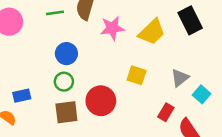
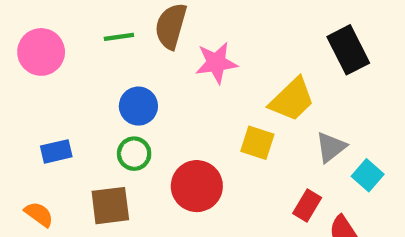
yellow trapezoid: (152, 32) -> (292, 100), moved
blue rectangle: (22, 96) -> (56, 151), moved
brown square: (66, 112) -> (110, 206), moved

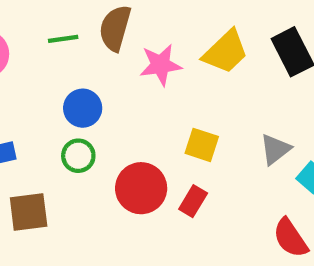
yellow trapezoid: (292, 100) -> (226, 52), moved
brown square: (110, 206) -> (29, 212), moved
red rectangle: (307, 206) -> (193, 201), moved

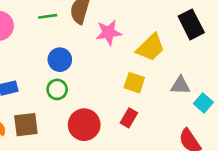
yellow trapezoid: (226, 52) -> (151, 47), moved
gray triangle: (275, 149) -> (180, 85), turned 40
red circle: (141, 188) -> (84, 125), moved

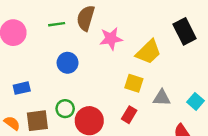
gray triangle: (180, 85) -> (162, 98), moved
green circle: (57, 89) -> (65, 109), moved

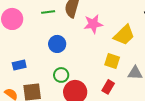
green circle: (65, 109) -> (61, 75), moved

